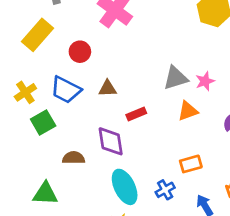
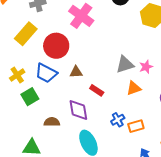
red circle: (80, 52) -> (56, 46), size x1.6
red rectangle: (136, 114) -> (97, 90), turned 56
blue cross: (165, 190) -> (118, 120), moved

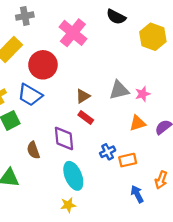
brown triangle: (76, 72) -> (83, 96), moved, turned -32
orange triangle: (134, 88) -> (137, 123), moved
brown semicircle: (52, 122) -> (33, 150), turned -112

